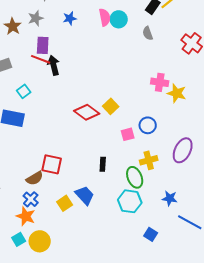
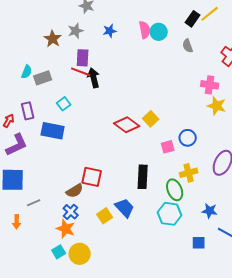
pink cross: (160, 82) -> (210, 85), moved
black rectangle: (103, 164) -> (143, 177), size x1.6
blue square: (151, 234) -> (199, 243), moved, turned -32

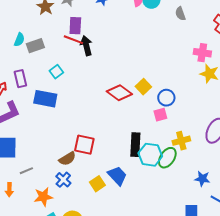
blue circle: (188, 138) -> (166, 98), moved
green ellipse: (175, 190) -> (167, 158), turned 55
cyan hexagon: (170, 214) -> (150, 155), moved
orange star: (66, 229) -> (43, 197), moved, turned -30

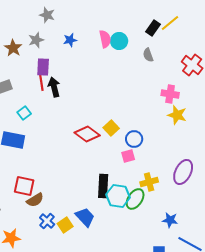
red line: (73, 40) -> (41, 81), turned 60
red square: (84, 145) -> (24, 186), moved
blue cross: (63, 180) -> (47, 221), moved

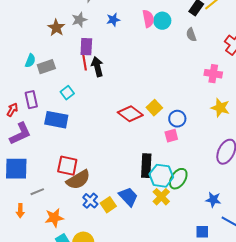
yellow star: (177, 115) -> (220, 108), moved
yellow cross: (149, 182) -> (161, 197), moved, turned -30
brown semicircle: (35, 200) -> (78, 180), size x1.4

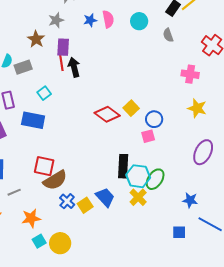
pink semicircle: (148, 19) -> (108, 19), moved
brown star: (56, 28) -> (36, 39), moved

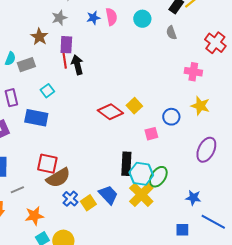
blue circle: (154, 119) -> (171, 117), moved
yellow cross: (138, 197) -> (141, 195), size x1.4

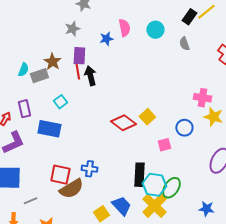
blue star: (93, 18) -> (106, 39), moved
brown star: (39, 37) -> (52, 62), moved
pink cross: (193, 72) -> (202, 98), moved
blue cross: (70, 199) -> (89, 169), moved, turned -35

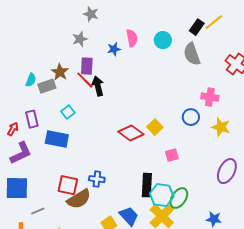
gray semicircle: (184, 44) -> (192, 54), size x1.6
red line: (77, 70) -> (85, 80), turned -36
pink cross: (202, 98) -> (210, 97), moved
blue circle: (184, 128) -> (191, 117), moved

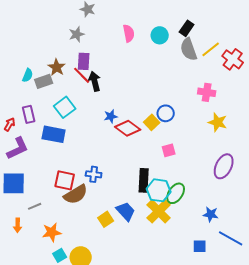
yellow line: (214, 22) -> (211, 49), moved
black rectangle: (197, 27) -> (187, 28), moved
blue star: (114, 49) -> (111, 116), moved
cyan square: (68, 112) -> (65, 107), size x1.5
blue circle: (191, 117) -> (166, 113), moved

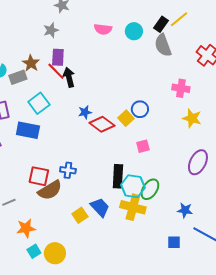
pink semicircle: (129, 33) -> (103, 29), turned 108
yellow line: (211, 49) -> (179, 19), moved
yellow cross: (159, 211) -> (133, 207), turned -30

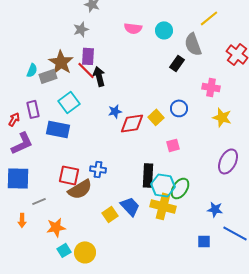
black rectangle: (161, 24) -> (177, 63), moved
brown star: (31, 63) -> (61, 62), size x1.4
blue circle: (140, 109) -> (179, 108), moved
red diamond: (102, 124) -> (132, 123), turned -45

